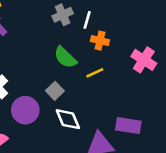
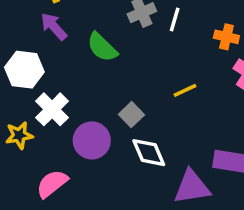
orange cross: (100, 41) -> (226, 37), moved
green semicircle: (65, 57) -> (102, 47), moved

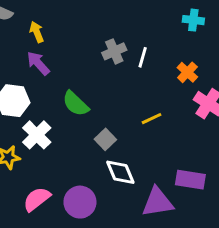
orange cross: (226, 37) -> (187, 72), turned 30
green semicircle: (102, 47) -> (75, 104), moved
purple circle: (92, 140) -> (80, 202), moved

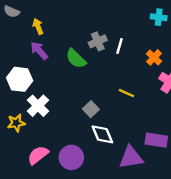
green semicircle: (75, 104) -> (76, 59), moved
yellow line: (152, 119) -> (126, 93), turned 49

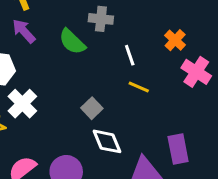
gray cross: (98, 41) -> (101, 19), turned 30
white line: (120, 46) -> (130, 55), moved, turned -35
purple rectangle: (156, 140) -> (178, 149), turned 70

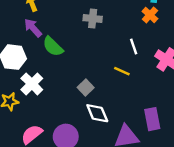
orange cross: (175, 40) -> (150, 15), moved
green semicircle: (72, 42) -> (53, 47), moved
white line: (130, 55) -> (134, 47), moved

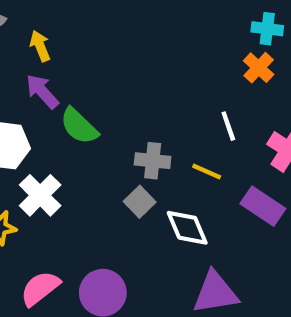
gray cross: (93, 18) -> (153, 161), moved
white diamond: (97, 113) -> (187, 228), moved
purple rectangle: (152, 119) -> (263, 206), moved, turned -45

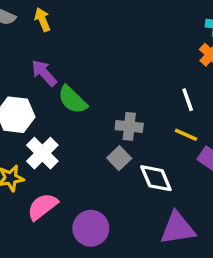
yellow arrow: (40, 46) -> (42, 20), moved
yellow line: (207, 172) -> (186, 135), moved
pink semicircle: (40, 288) -> (42, 207), moved

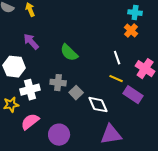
green semicircle: (72, 100) -> (69, 53), moved
gray cross: (129, 126) -> (58, 83), moved
white cross: (42, 153) -> (30, 90), turned 30

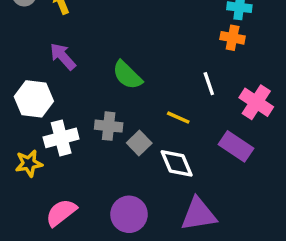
orange cross: (131, 31) -> (233, 38), turned -32
yellow line: (116, 79) -> (178, 118), moved
pink semicircle: (30, 122) -> (61, 213), moved
purple circle: (59, 135) -> (129, 214), moved

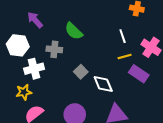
yellow line: (178, 118) -> (125, 56), moved, turned -40
gray cross: (109, 126) -> (54, 49), moved
yellow star: (29, 163) -> (24, 92), moved

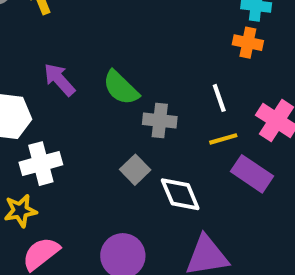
purple arrow: (35, 20) -> (59, 80), moved
gray cross: (54, 49) -> (160, 120), moved

